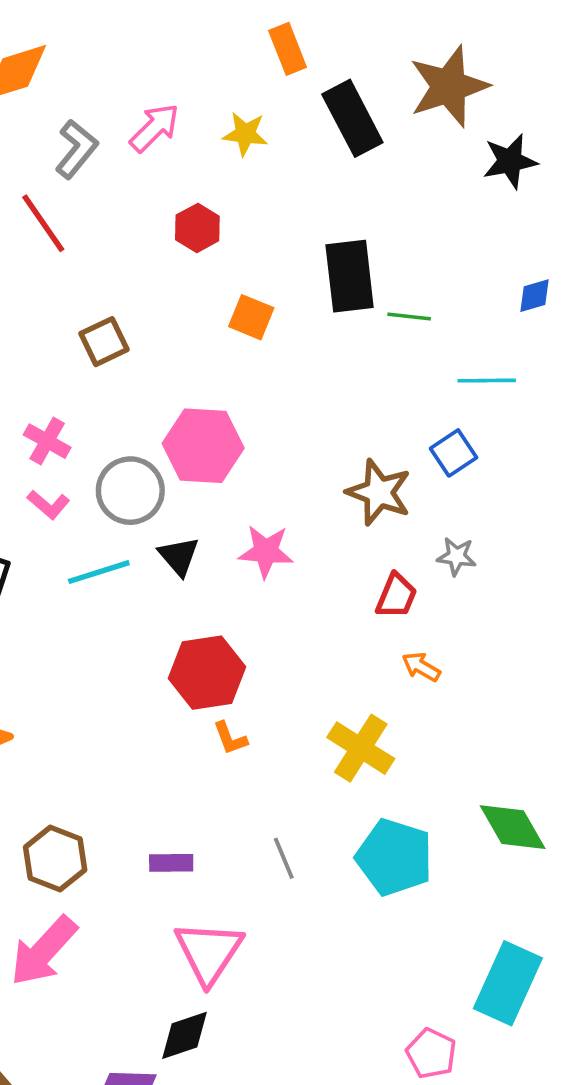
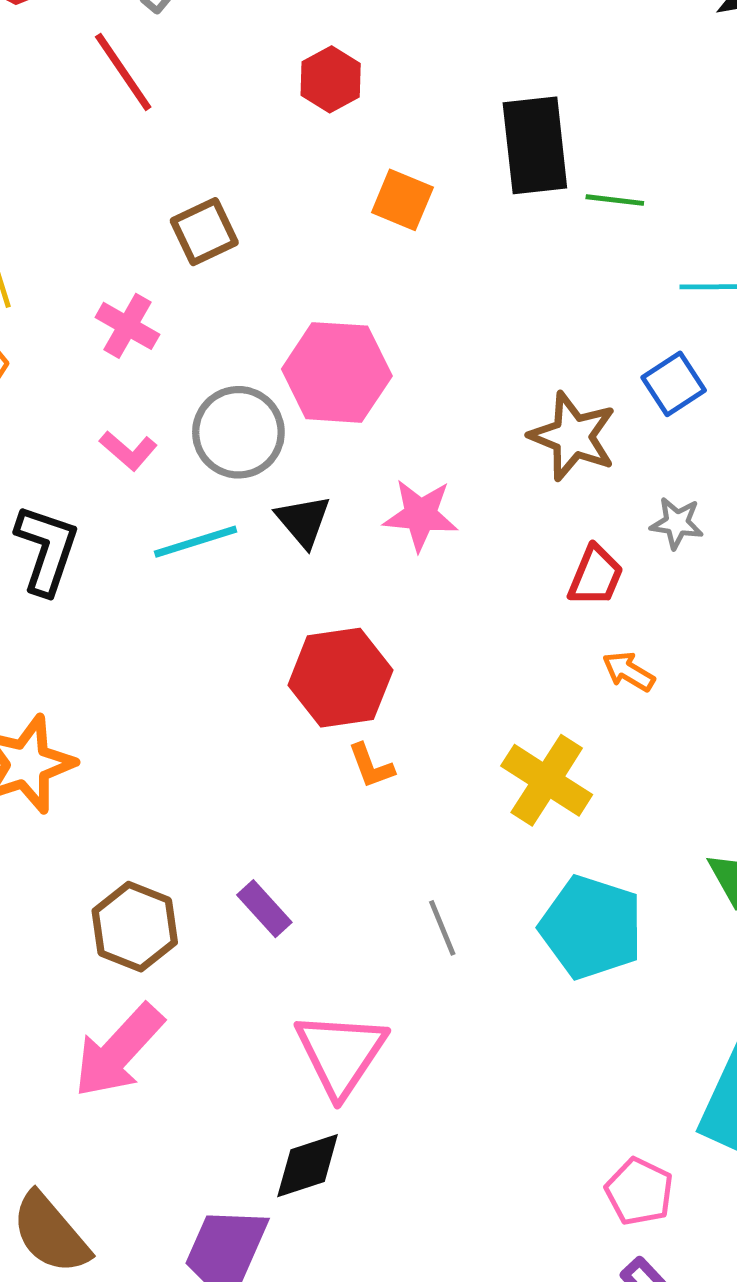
pink cross: (47, 441) -> (127, 326), moved
purple rectangle: (171, 863) -> (264, 909), moved, turned 48

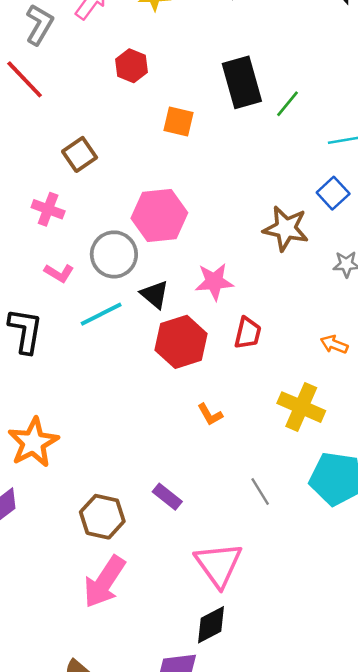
green line: (615, 200) -> (287, 104), turned -48
red trapezoid: (596, 576) -> (248, 333), moved
red hexagon: (340, 678) -> (181, 342), moved

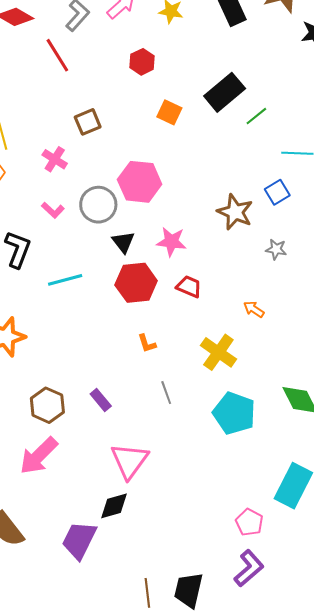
black rectangle: (242, 82) -> (225, 92), turned 54
cyan line: (101, 314) -> (65, 280), moved
red trapezoid: (248, 333) -> (189, 287), turned -92
gray line: (260, 492) -> (166, 393), moved

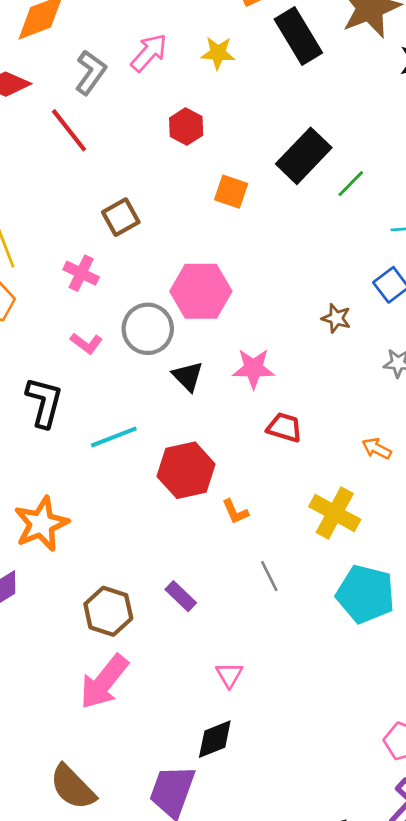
brown star: (235, 212) -> (336, 318), size x0.6
red hexagon: (136, 283) -> (186, 470), moved
pink triangle: (129, 461) -> (229, 675), size x0.5

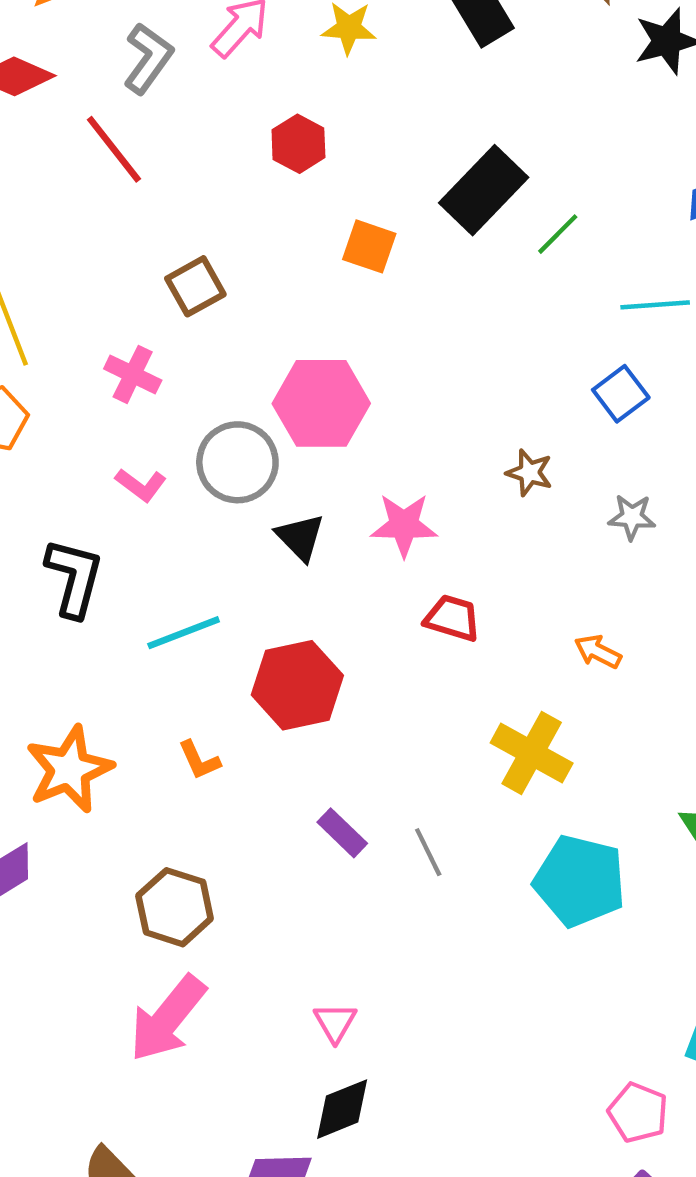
brown star: (336, 318) -> (529, 473), moved
orange L-shape: (235, 512) -> (199, 760), moved
purple rectangle: (181, 596) -> (342, 833), moved
pink triangle: (229, 675) -> (335, 1022), moved

